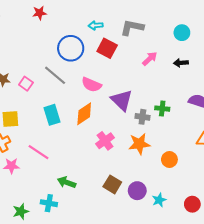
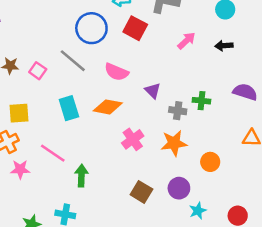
purple triangle: (122, 100) -> (153, 91), size x0.6
orange diamond: (84, 114) -> (108, 107), turned 45
green arrow: (67, 182) -> (81, 176), moved, turned 72
purple circle: (137, 191) -> (179, 188), moved

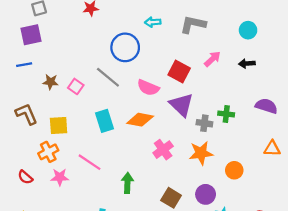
red square: (135, 28) -> (179, 72), moved
purple triangle: (153, 91) -> (181, 105), size x1.6
green arrow: (81, 176) -> (127, 183), moved

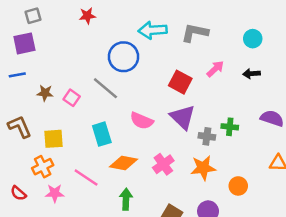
cyan arrow: (153, 22) -> (152, 30), size x1.6
pink semicircle: (148, 88) -> (142, 121), moved
orange diamond: (140, 120) -> (123, 163), moved

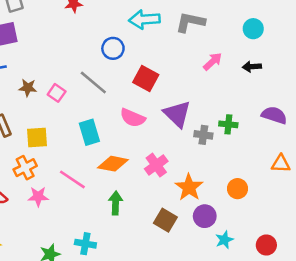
blue circle: (123, 57) -> (113, 48), size x0.7
red square: (180, 82) -> (146, 79), moved
orange star: (203, 168) -> (189, 187), moved, turned -30

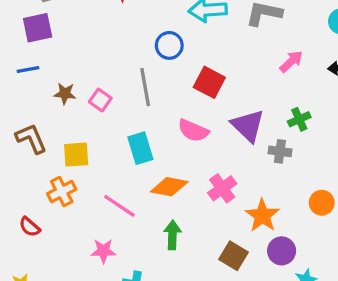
gray line: (93, 82) -> (145, 87), turned 40
green cross: (228, 124) -> (299, 119), moved, turned -30
orange circle: (238, 189) -> (322, 203), moved
pink star: (38, 196) -> (103, 251), moved

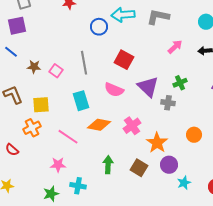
blue circle: (169, 45) -> (99, 27), moved
blue line: (28, 70) -> (11, 52), turned 48
green arrow: (172, 235) -> (108, 165), moved

